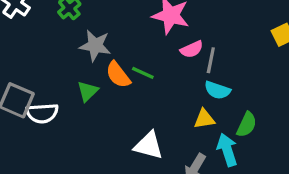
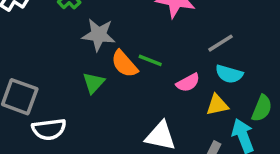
pink semicircle: (192, 49) -> (188, 83), moved
gray line: (211, 60) -> (221, 43), turned 50
white semicircle: (42, 113) -> (49, 129), moved

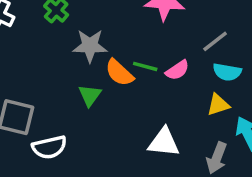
pink semicircle: (188, 83) -> (177, 70), moved

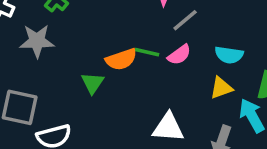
gray line: (215, 41) -> (185, 20), moved
gray star: (90, 46) -> (37, 41), moved
orange semicircle: (119, 73) -> (121, 59), turned -60

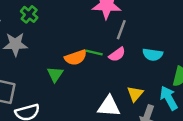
gray line: (185, 20) -> (121, 30), turned -30
yellow triangle: (221, 88) -> (135, 94), moved, turned -30

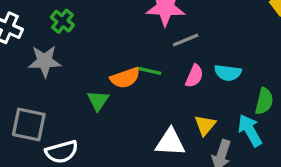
gray line: (121, 30) -> (186, 40), turned 48
pink semicircle: (117, 54) -> (194, 76), moved, turned -30

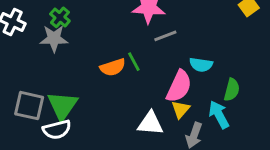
gray star: (45, 61) -> (54, 39), moved
green line: (150, 71) -> (134, 62), turned 48
pink semicircle: (194, 76) -> (179, 86), moved, size x1.6
green triangle: (98, 101) -> (63, 106), moved, size x1.6

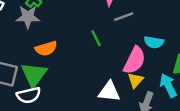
orange semicircle: (113, 67) -> (46, 49), moved

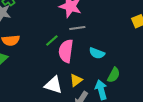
green line: (96, 38) -> (52, 41), turned 64
pink semicircle: (135, 60) -> (66, 51), moved, turned 150

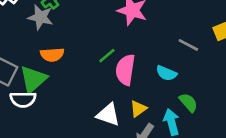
gray line: (77, 28) -> (188, 45), moved, turned 35
green semicircle: (114, 75) -> (188, 102), turned -70

